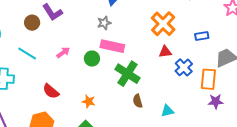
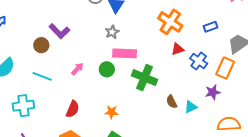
orange rectangle: (208, 79) -> (225, 68), turned 30
red semicircle: (51, 91) -> (73, 109), turned -96
brown semicircle: (138, 101) -> (172, 102), moved
purple star: (216, 101) -> (213, 92), moved

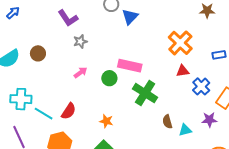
purple L-shape: (59, 31) -> (68, 18), moved
gray star: (112, 32) -> (80, 41), moved
brown circle: (41, 45) -> (38, 53), moved
cyan line: (42, 76) -> (44, 114), moved

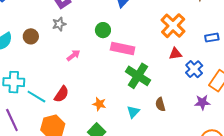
gray star: (80, 41) -> (59, 24), moved
green circle: (109, 78) -> (103, 30), moved
cyan triangle: (185, 130) -> (133, 112), moved, turned -32

